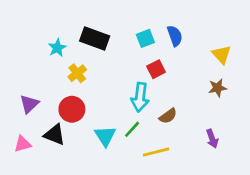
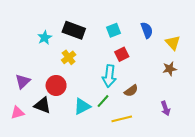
blue semicircle: (175, 36) -> (147, 30), moved
yellow cross: (77, 73) -> (69, 57), moved
cyan triangle: (105, 136) -> (82, 106), turned 36

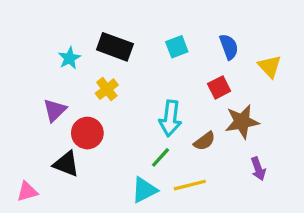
red square: (122, 54) -> (219, 87), moved
brown star: (170, 69) -> (242, 122), moved, size x1.5
purple triangle: (23, 81) -> (55, 110), moved
cyan triangle: (82, 106) -> (144, 190), moved
pink triangle: (17, 113) -> (27, 192), moved

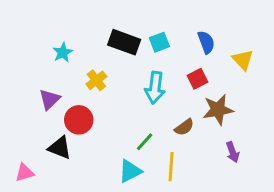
black rectangle: (115, 47) -> (124, 42), moved
cyan arrow: (170, 118) -> (155, 88), moved
yellow line: (190, 185) -> (171, 167), turned -72

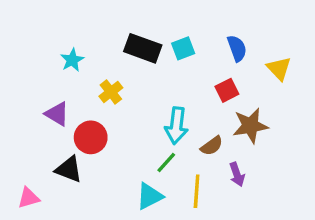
cyan arrow: (155, 88) -> (176, 126), moved
purple triangle: (49, 99) -> (57, 114), turned -45
purple arrow: (233, 152) -> (237, 174), moved

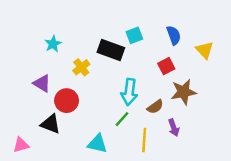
black rectangle: (143, 48) -> (111, 50), moved
cyan triangle: (150, 196) -> (97, 144), moved, turned 40

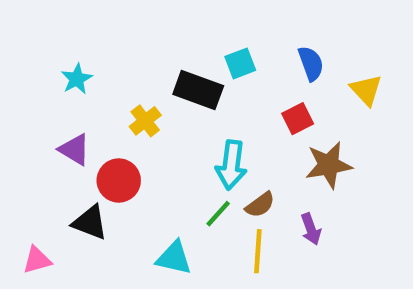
cyan star: (53, 44) -> (77, 79), moved
brown semicircle: (155, 107) -> (260, 205), moved

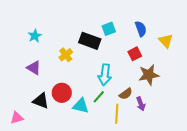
red circle: (119, 180) -> (62, 93), moved
brown semicircle: (260, 205) -> (126, 94), moved
cyan triangle: (174, 258) -> (81, 106), moved

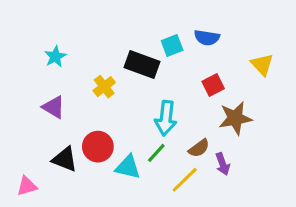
blue semicircle: (141, 29) -> (207, 38), moved, turned 119
yellow line: (117, 114) -> (185, 180), turned 42

